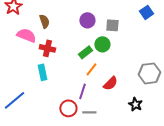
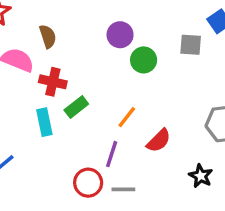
gray square: (112, 25) -> (191, 45), moved
green circle: (102, 44) -> (144, 60), moved
green rectangle: (85, 52) -> (76, 107), moved

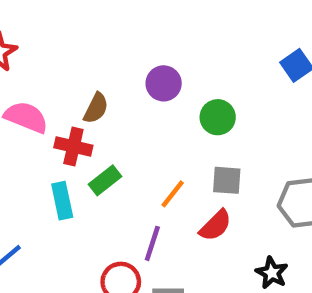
brown semicircle: (48, 36) -> (96, 108), moved, turned 45
gray square: (191, 45) -> (227, 180), moved
green circle: (144, 60) -> (218, 117), moved

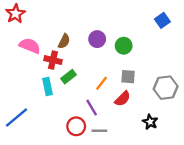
purple circle: (164, 83) -> (97, 39), moved
purple line: (152, 243) -> (92, 108), turned -49

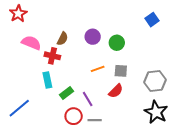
green rectangle: (68, 77) -> (66, 93), moved
orange line: (102, 83) -> (98, 69), moved, turned 32
black star: (150, 122) -> (156, 112), moved, size x1.6

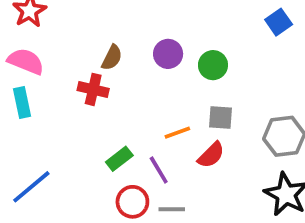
pink semicircle: (31, 43) -> (26, 61), moved
orange line: (98, 69) -> (177, 133), moved
cyan rectangle: (47, 80) -> (22, 103), moved

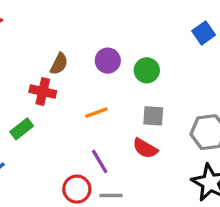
orange line: (177, 133) -> (96, 113), moved
red semicircle: (211, 155) -> (145, 148), turned 75
green rectangle: (119, 159) -> (22, 129), moved

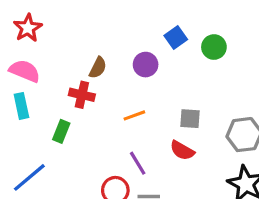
blue square: (204, 33) -> (176, 37), moved
green circle: (147, 70) -> (214, 47), moved
green rectangle: (22, 129) -> (61, 131), turned -30

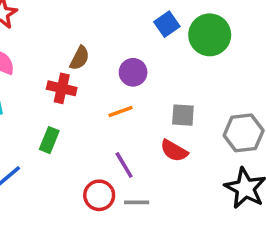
green circle: (214, 47) -> (210, 35), size x1.5
purple circle: (146, 65) -> (133, 72), moved
green rectangle: (61, 131) -> (49, 140), moved

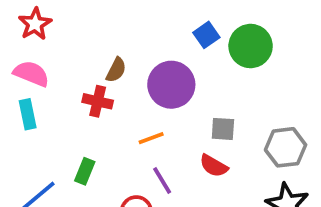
purple circle: (133, 72) -> (171, 85), size x1.6
orange line: (121, 112) -> (151, 138), moved
green rectangle: (49, 140) -> (85, 171), moved

